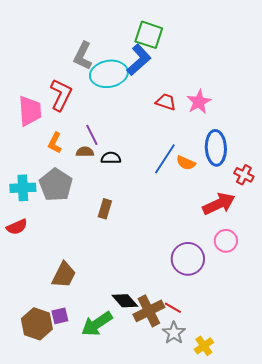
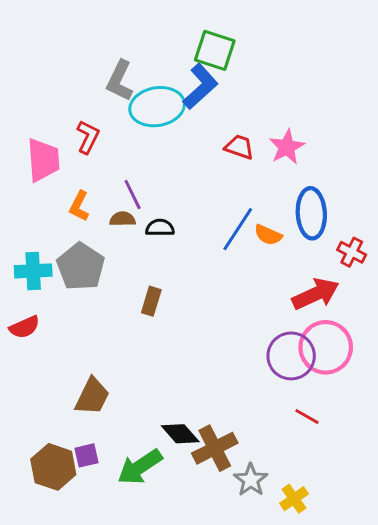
red L-shape: (61, 95) -> (88, 137), size x0.7
pink circle: (226, 241) -> (326, 347), size x1.6
purple circle: (188, 259) -> (291, 356), moved
red line: (173, 308) -> (307, 416), moved

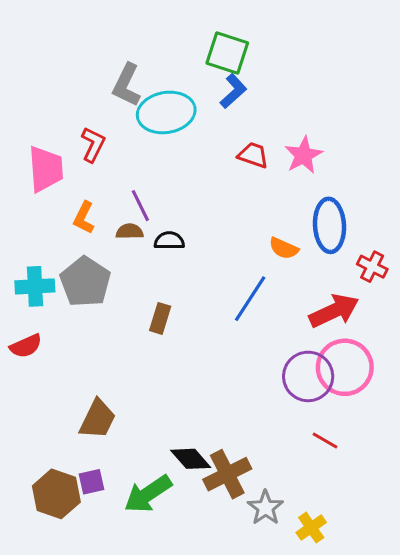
blue L-shape: (200, 86) -> (233, 91), moved, size x0.7
blue line: (238, 229) -> (250, 299), moved

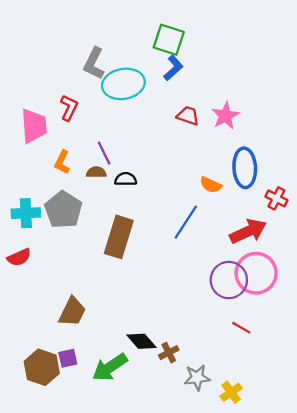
brown rectangle: (160, 318) -> (119, 237), size x1.8
brown cross: (227, 474) -> (169, 353), size x0.6
gray star: (265, 508) -> (197, 378), turned 30

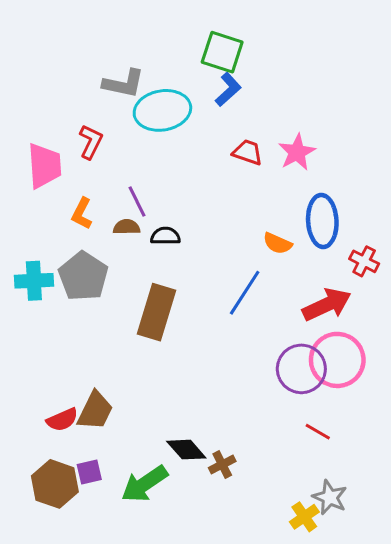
gray L-shape: (94, 63) -> (124, 84), turned -104
red semicircle: (19, 257) -> (62, 420), moved
gray star: (197, 378) -> (330, 497), moved, turned 30

